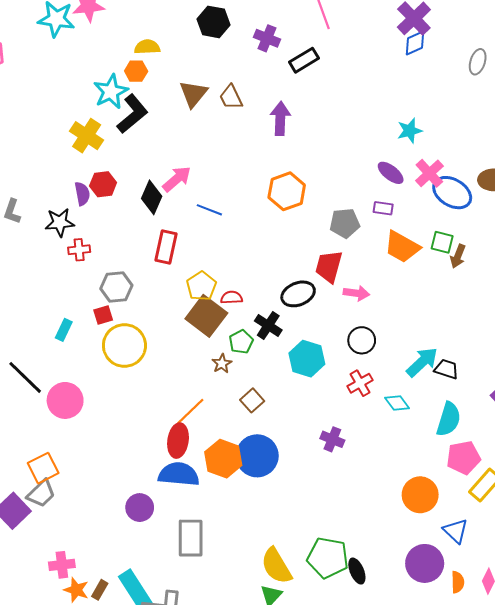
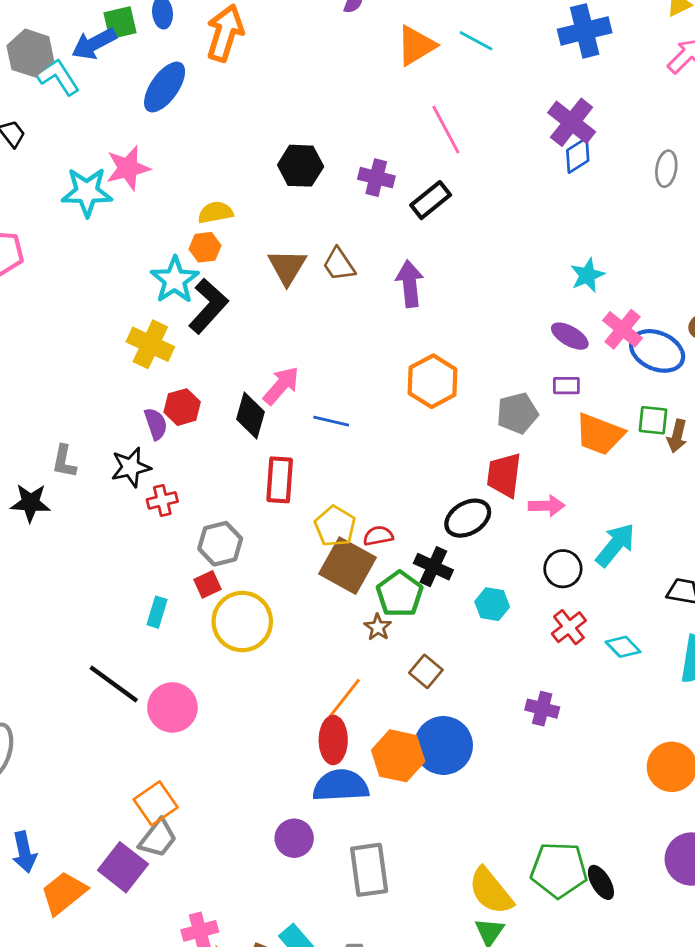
green pentagon: (241, 342) -> (400, 594), size x1.4
cyan hexagon: (307, 359) -> (492, 604), size x0.7
cyan arrow: (422, 362) -> (615, 545), moved

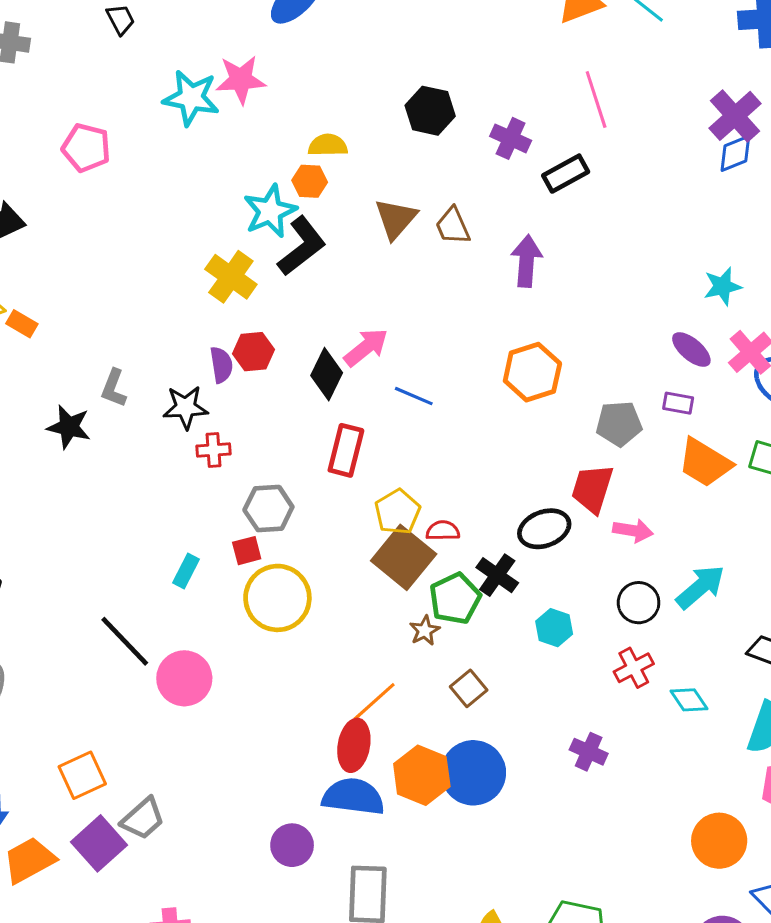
orange square: (156, 803) -> (82, 775), moved

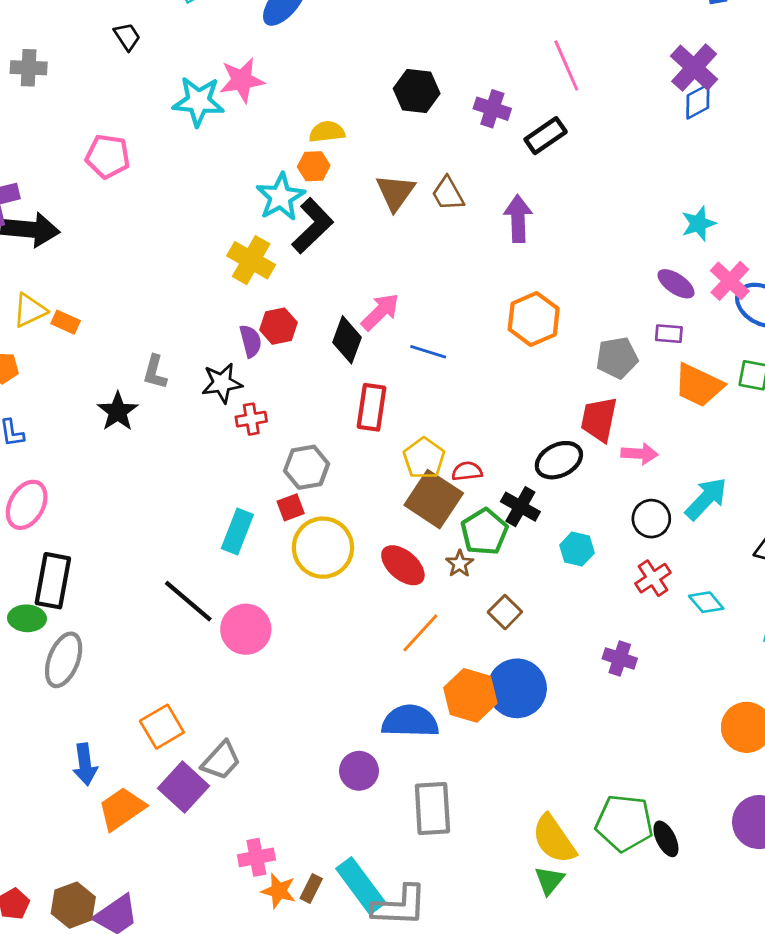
black star: (69, 427) -> (118, 411), turned 30
cyan rectangle: (186, 571) -> (237, 532), size x1.4
red ellipse: (354, 745) -> (403, 565), moved, turned -54

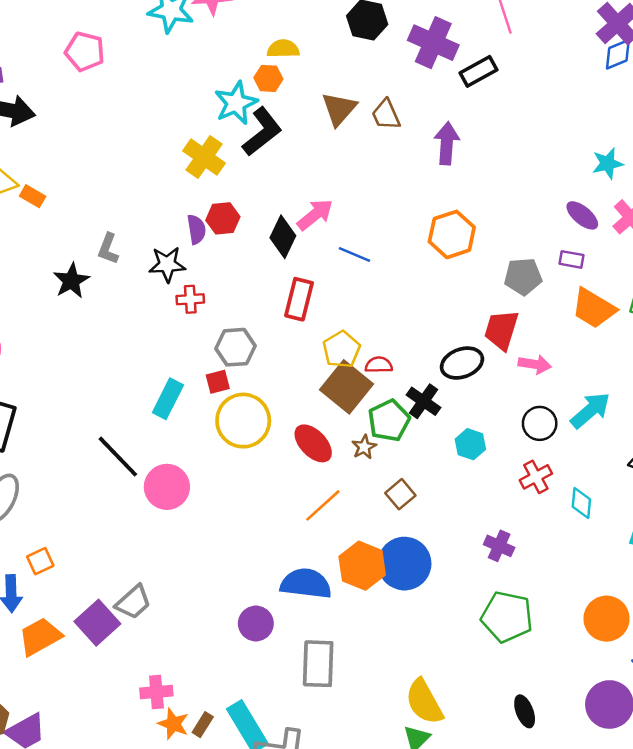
purple cross: (492, 109) -> (433, 43), size x1.5
cyan diamond: (706, 602) -> (581, 503), turned 40
orange square: (162, 727) -> (40, 561), moved, size x0.7
green pentagon: (624, 823) -> (507, 617), moved

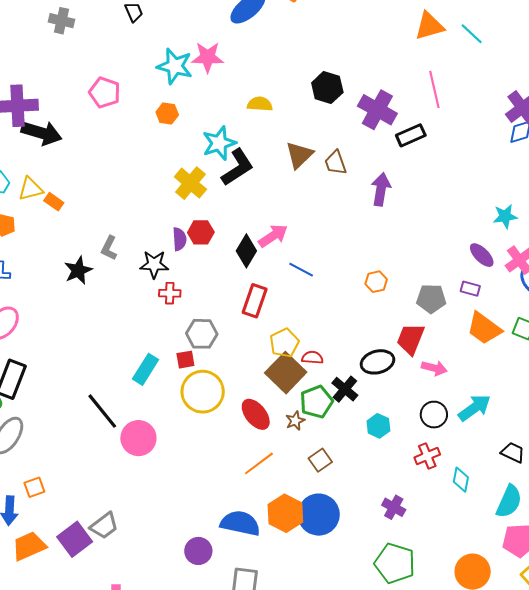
orange hexagon: (268, 78) -> (167, 114), moved
orange hexagon: (452, 234) -> (376, 282), moved, size x0.6

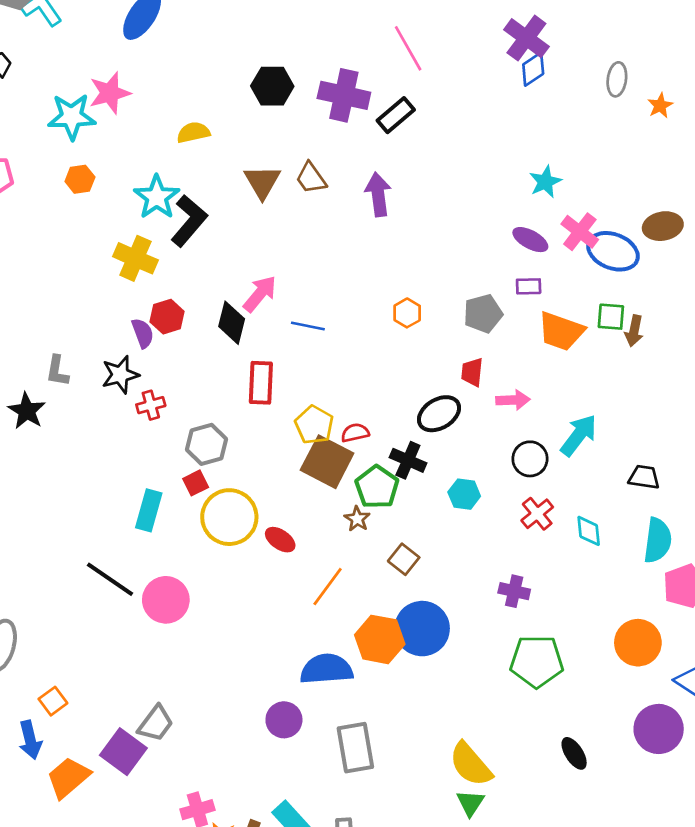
red trapezoid: (411, 339) -> (472, 372), size x0.7
red ellipse: (256, 414) -> (280, 540), moved, size x0.7

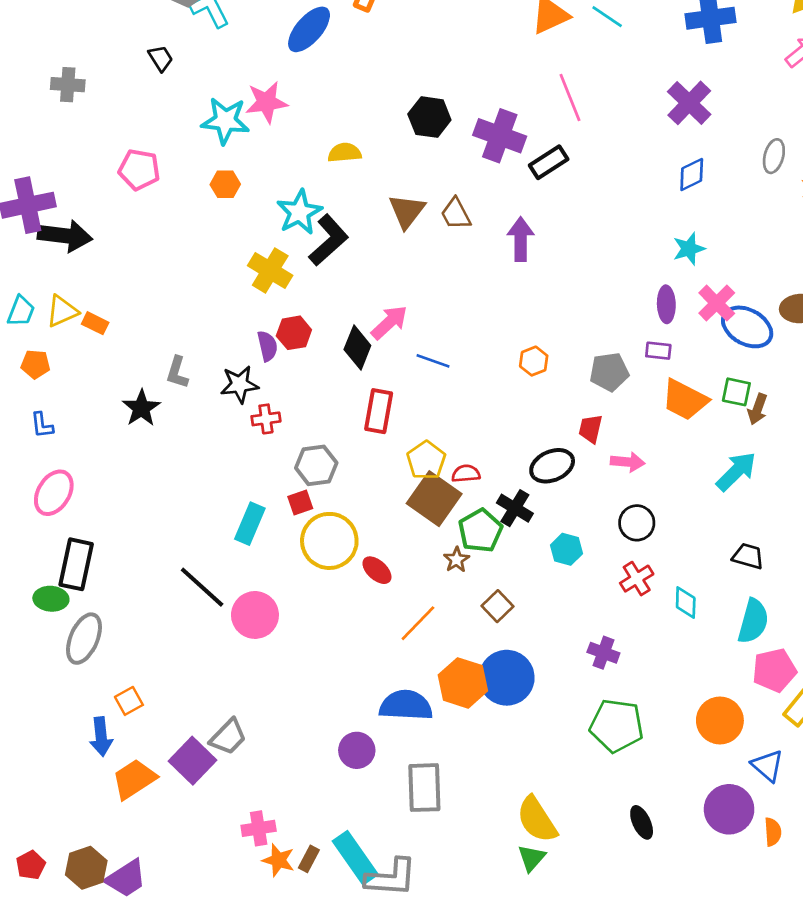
blue diamond: (533, 69) -> (692, 174), moved
purple ellipse: (530, 240) -> (666, 304), turned 52
cyan arrow: (579, 435) -> (736, 471), moved

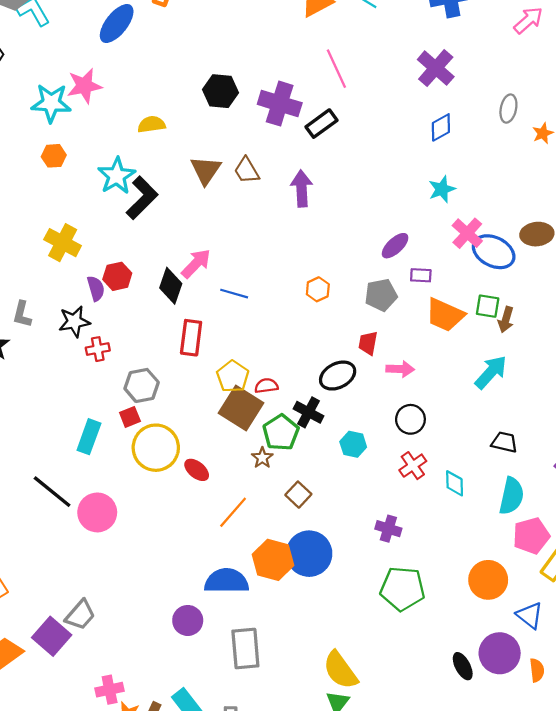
yellow cross: (270, 270) -> (63, 243), moved
purple ellipse: (666, 304) -> (395, 246), moved, turned 52
black ellipse: (642, 822) -> (463, 666), moved

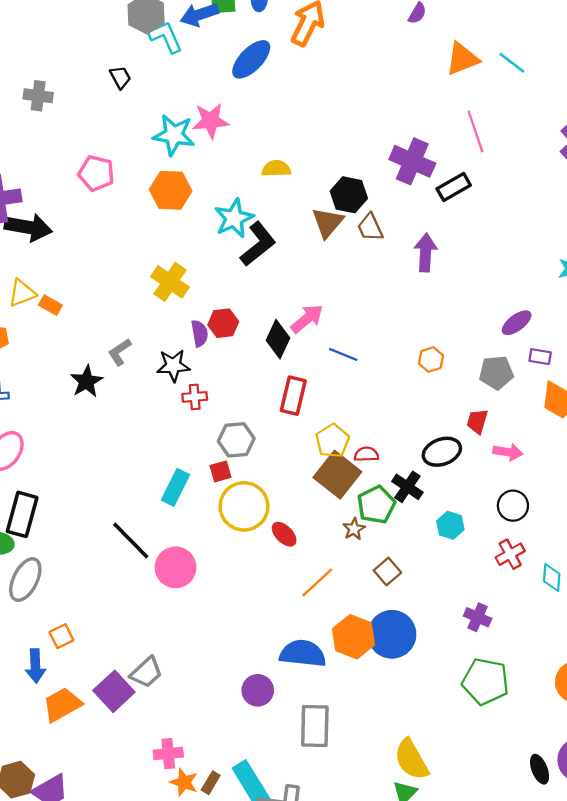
black hexagon: (221, 91) -> (349, 195), moved
orange hexagon: (54, 156) -> (171, 190), size x1.6
gray L-shape: (22, 314) -> (120, 352), turned 36

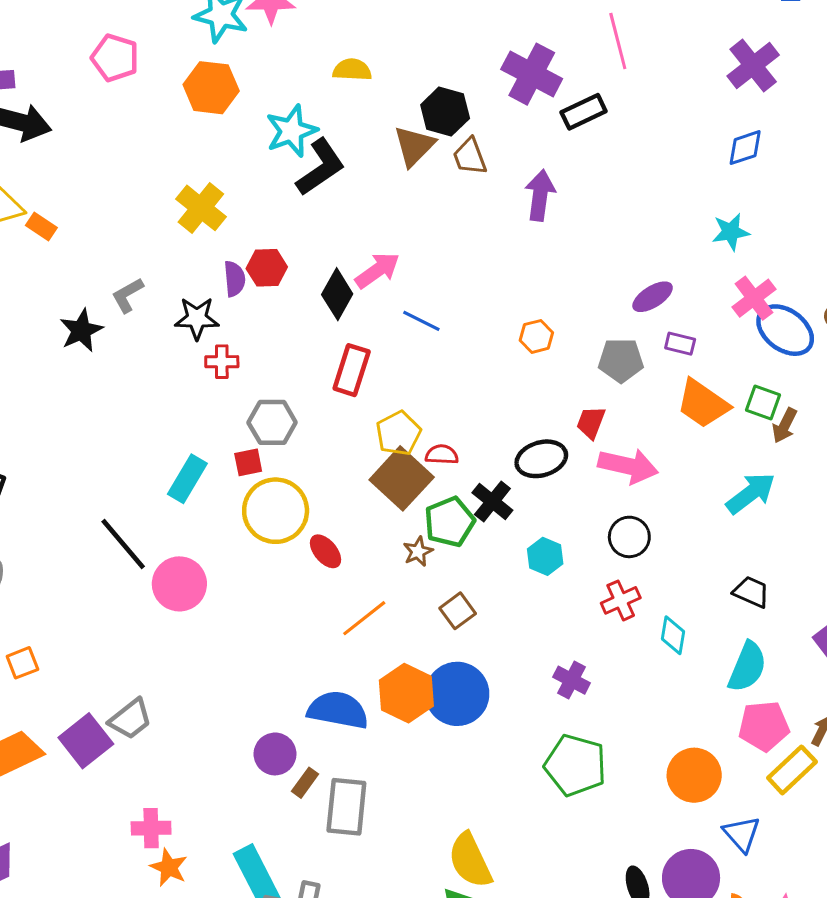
pink arrow: (508, 452) -> (628, 466), size x1.5
brown rectangle: (211, 783) -> (305, 783), moved

